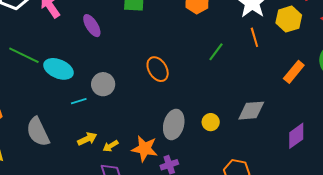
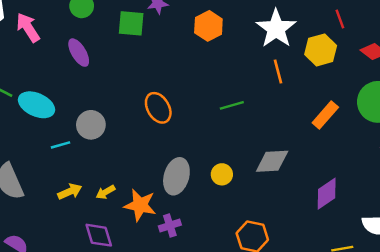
green line: (216, 52) -> (232, 105), moved, turned 36
yellow arrow: (110, 146) -> (105, 192), moved

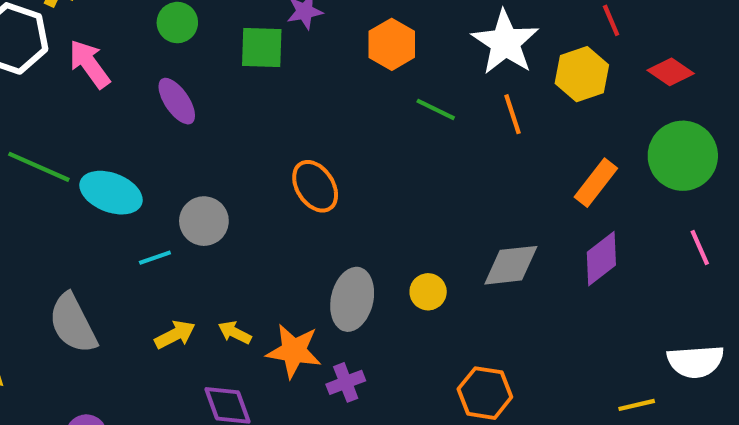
green line: (232, 105) -> (436, 109), moved, turned 45
yellow arrow: (105, 192) -> (235, 333), turned 60
purple diamond: (327, 194) -> (601, 259), moved

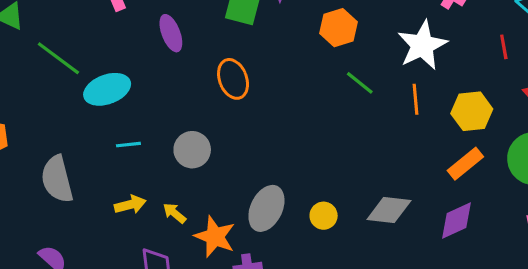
yellow hexagon: (582, 74) -> (472, 111), moved
orange ellipse: (315, 186) -> (233, 79), moved
cyan ellipse: (111, 193) -> (107, 89), turned -54
gray circle: (204, 221) -> (192, 150), moved

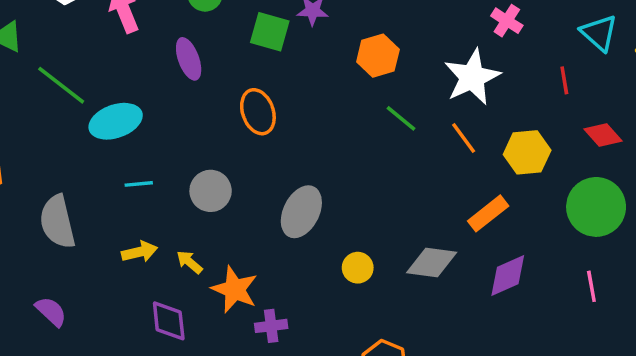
orange line: (415, 99) -> (464, 138), turned -32
orange rectangle: (465, 164) -> (488, 213), moved
gray ellipse: (266, 208) -> (301, 212), moved

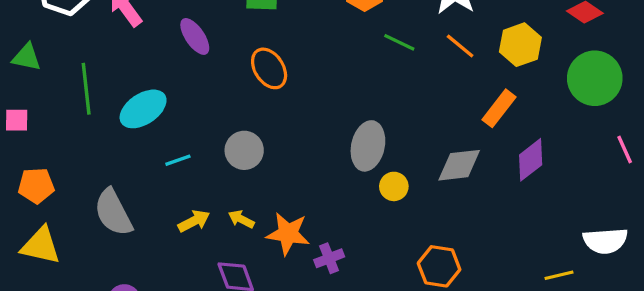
green line: (61, 85) -> (86, 89), turned 60
gray ellipse: (301, 212) -> (368, 146), moved
pink line: (591, 286) -> (625, 149), moved

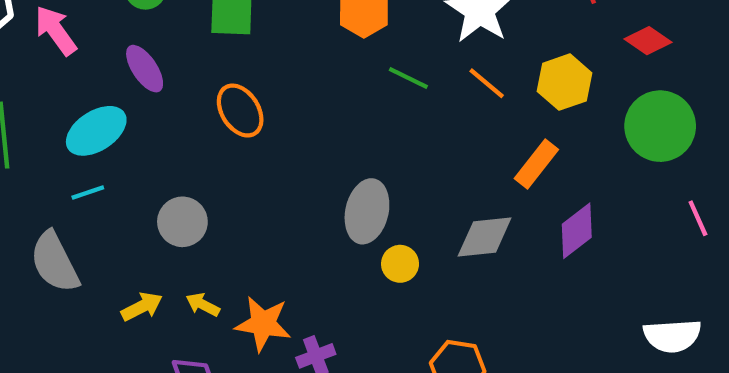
cyan ellipse: (143, 109) -> (96, 131), moved
gray circle: (244, 150) -> (182, 222), moved
cyan line: (178, 160) -> (88, 192), moved
gray semicircle: (113, 212) -> (55, 262), moved

